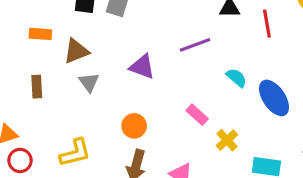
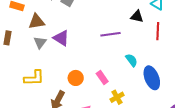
purple triangle: (142, 67) -> (61, 38), moved
orange circle: (134, 126) -> (76, 78), moved
yellow L-shape: (75, 153) -> (34, 78), moved

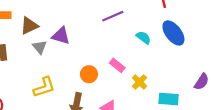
blue ellipse: (152, 78) -> (173, 33), moved

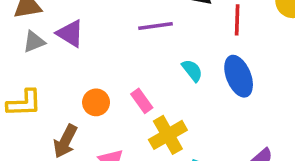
gray triangle: (40, 47) -> (34, 42), turned 32
yellow cross: (140, 82) -> (168, 135), size x1.5

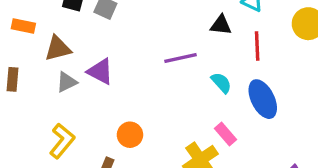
cyan semicircle: (192, 70) -> (221, 83), moved
pink rectangle: (142, 101) -> (225, 134), moved
yellow L-shape: (24, 103) -> (62, 141), turned -44

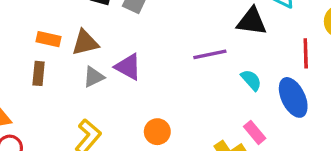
black triangle: (221, 25) -> (252, 21), size x1.4
orange rectangle: (23, 26) -> (49, 39), moved
red line: (257, 46) -> (306, 53), moved

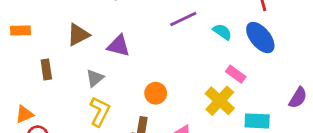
orange rectangle: (49, 39) -> (20, 30), moved
gray triangle: (94, 77) -> (95, 78), moved

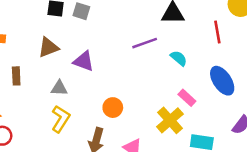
blue ellipse: (260, 38) -> (222, 81), moved
gray triangle: (95, 78) -> (59, 88), turned 36

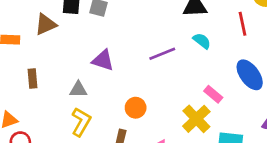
purple line: (145, 43) -> (162, 54), moved
brown triangle: (48, 47) -> (46, 24), moved
cyan semicircle: (179, 58) -> (202, 41), moved

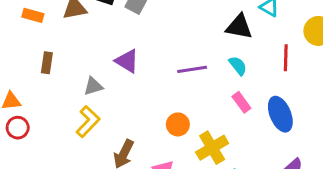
gray triangle: (78, 90) -> (93, 86), turned -30
pink rectangle: (213, 94) -> (241, 102), moved
orange circle: (136, 108) -> (178, 124), moved

